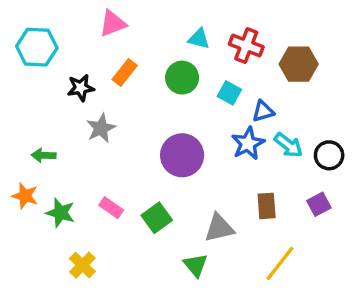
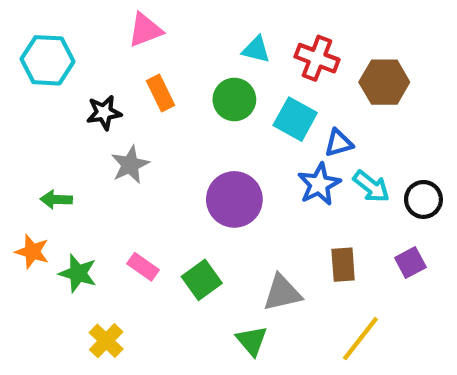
orange rectangle: (125, 73) -> (160, 93), turned -64
cyan square: (229, 93) -> (295, 119), size x1.4

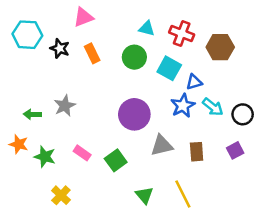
black star: (104, 113) -> (60, 48), moved, turned 30
gray star: (130, 165) -> (65, 106), moved
gray triangle: (282, 293) -> (162, 145), moved
yellow line: (360, 339) -> (183, 194), moved, turned -64

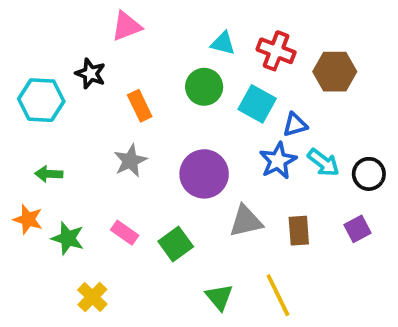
cyan hexagon: (27, 35) -> (41, 100), moved
orange rectangle: (92, 53) -> (140, 106), moved
gray star: (65, 106) -> (130, 161), moved

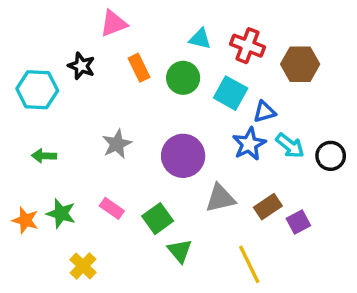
orange rectangle: (140, 106) -> (139, 68), moved
orange star: (28, 219) -> (25, 220), moved
purple square: (357, 229) -> (298, 222), moved
brown rectangle: (299, 231) -> (268, 207), turned 60
green triangle: (219, 297) -> (180, 251), moved

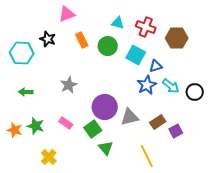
purple circle: (183, 156) -> (105, 107), moved

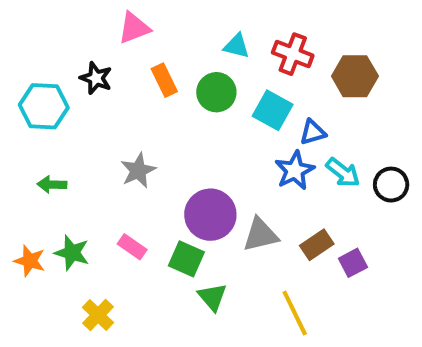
green square: (93, 129) -> (186, 259), turned -30

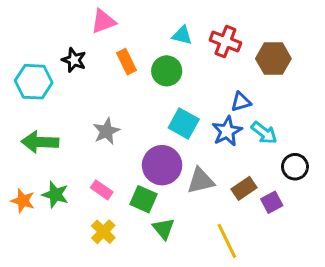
cyan square: (273, 110) -> (184, 123), moved
green arrow: (52, 185) -> (40, 142), size x1.6
black circle: (391, 185) -> (295, 167), moved
yellow cross: (98, 315) -> (103, 232), moved

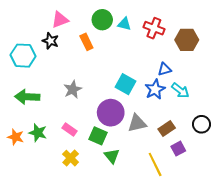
pink triangle: (103, 21) -> (60, 20), moved
green circle: (167, 71) -> (102, 20), moved
black circle: (295, 167) -> (202, 124), moved
purple square: (272, 202) -> (178, 149), moved

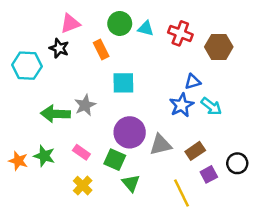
cyan square: (125, 84) -> (123, 83), moved, turned -30
green arrow: (27, 97) -> (55, 114), moved
black circle: (202, 124) -> (237, 163), moved

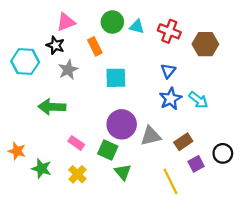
blue triangle: (193, 82) -> (168, 71), moved, turned -35
gray star: (85, 105) -> (68, 70), moved
green star: (44, 156) -> (41, 169), moved

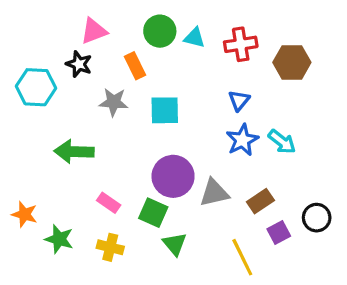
red cross: (169, 31) -> (241, 44), turned -30
gray star: (68, 70) -> (114, 102), moved, turned 30
yellow cross: (77, 174) -> (110, 247), turned -30

